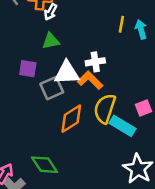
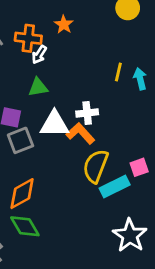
gray square: (52, 88) -> (20, 140), moved
orange diamond: (71, 119) -> (22, 194), moved
cyan rectangle: (123, 126) -> (115, 186), turned -60

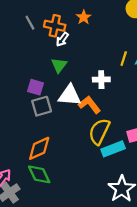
green triangle: (38, 87) -> (59, 65), turned -49
white cross: (87, 113) -> (101, 80), moved

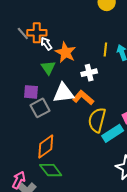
orange star: (84, 17) -> (65, 52), moved, size x1.5
gray line: (30, 23) -> (23, 33), moved
white arrow: (62, 39) -> (46, 44), turned 120

